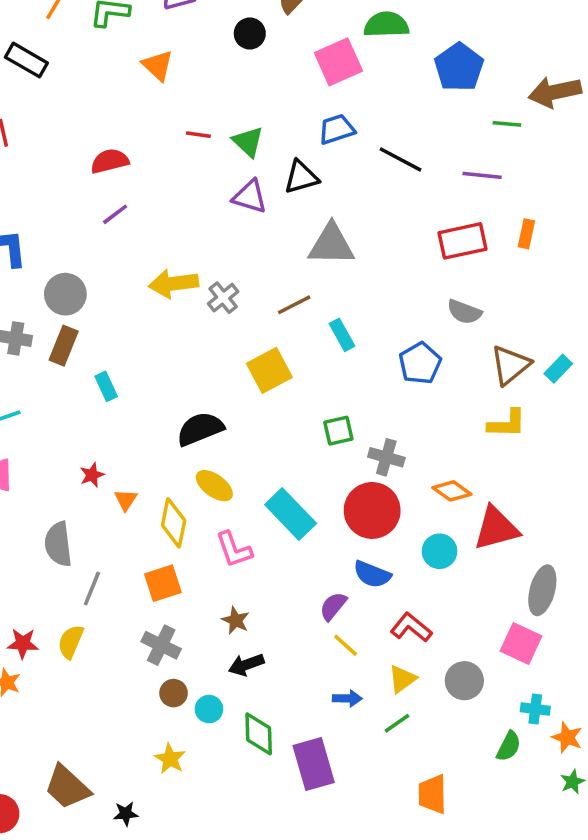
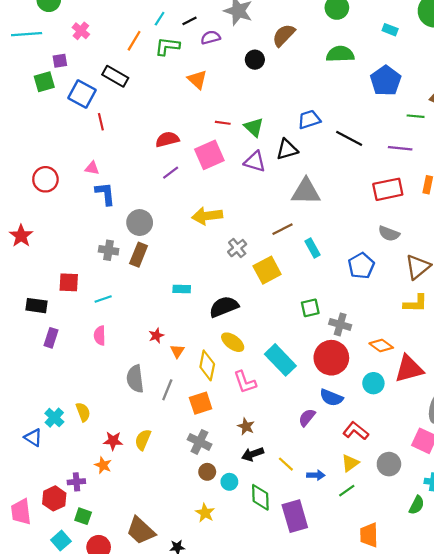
pink square: (338, 62) -> (209, 155), moved
gray cross: (223, 298) -> (237, 248), moved
cyan rectangle: (106, 386) -> (182, 289), moved, turned -63
gray line: (92, 588) -> (167, 390), moved
yellow line: (346, 645) -> (286, 464), moved

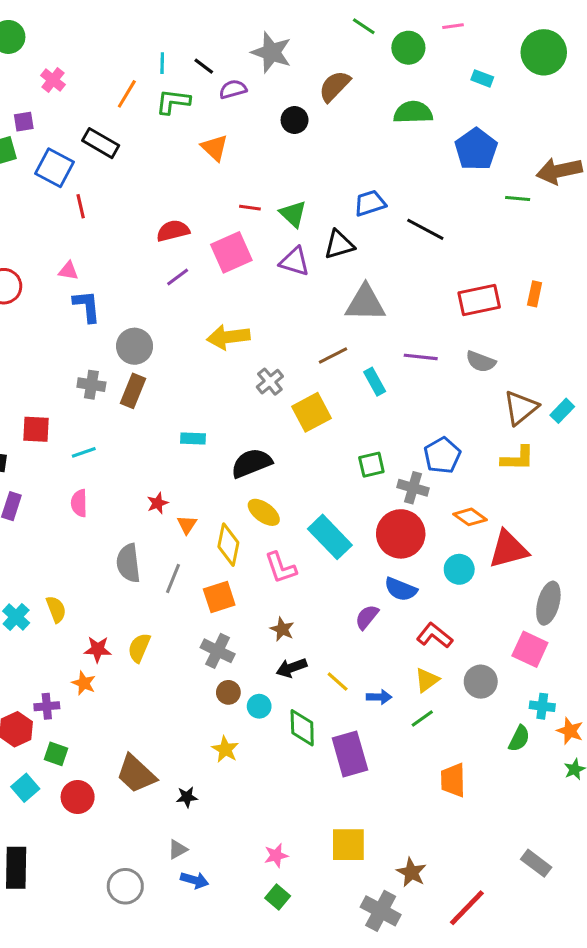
cyan line: (160, 19) -> (162, 63), turned -32
black line: (189, 21) -> (204, 66), turned 64
purple line: (400, 148) -> (421, 357), moved
blue pentagon: (361, 266) -> (442, 455), moved

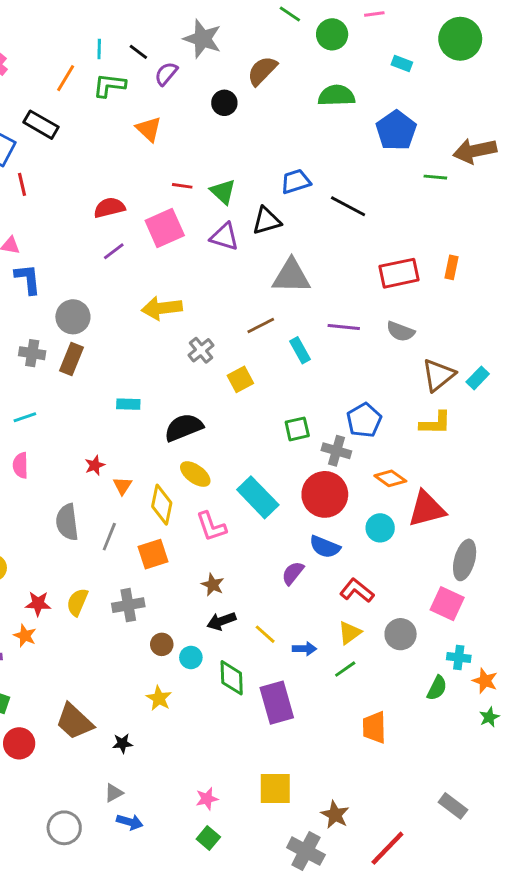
purple semicircle: (233, 89) -> (166, 74), turned -35
yellow square: (311, 412) -> (240, 379), size x0.7
gray cross: (218, 651) -> (128, 605), moved, turned -36

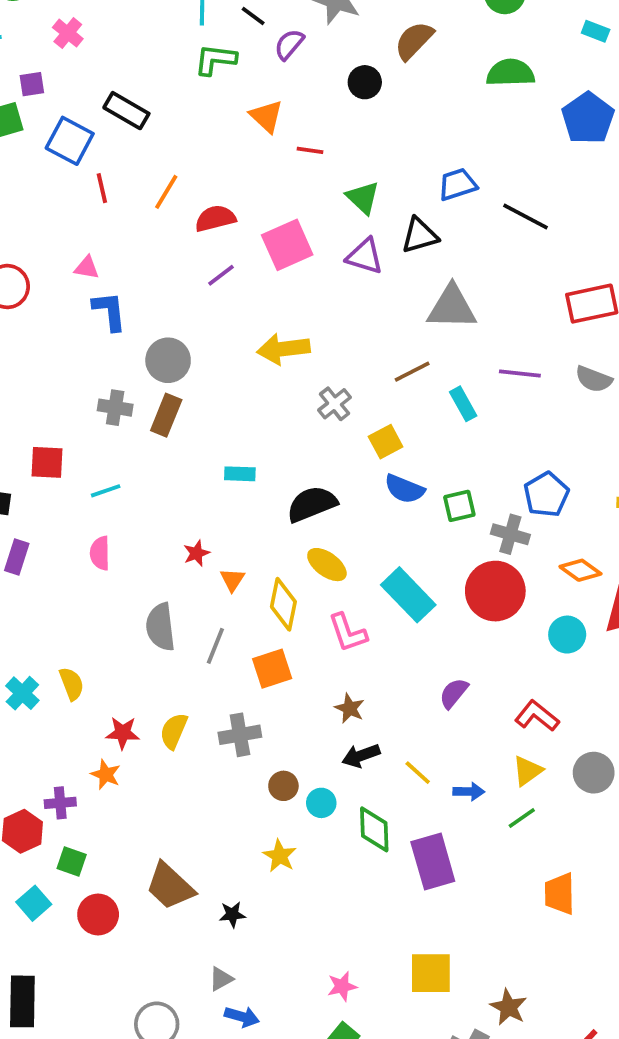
orange line: (66, 78) -> (166, 192), moved
red line: (182, 186) -> (310, 150), moved
blue semicircle: (325, 547) -> (404, 489), moved

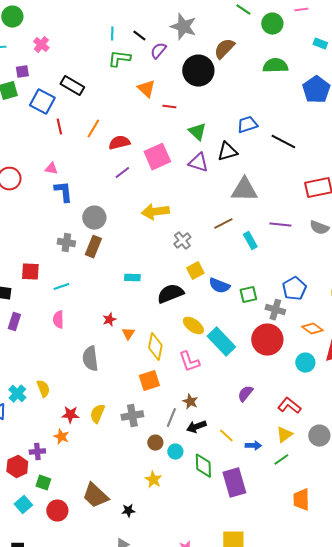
black circle: (365, 82) -> (198, 71), size x1.8
yellow square: (386, 442) -> (195, 271), moved
yellow ellipse: (327, 565) -> (193, 326), moved
gray line: (215, 646) -> (171, 418), moved

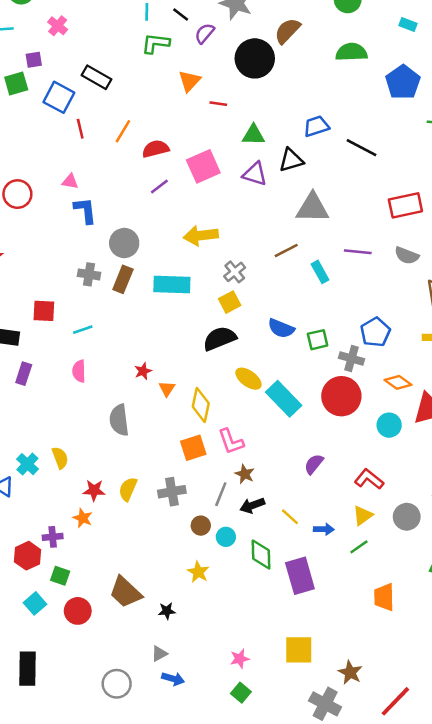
orange triangle: (146, 89) -> (189, 81), turned 30
green triangle: (197, 132) -> (254, 135), turned -42
yellow square: (195, 271) -> (230, 302), moved
cyan rectangle: (132, 278) -> (172, 284), moved, size x1.8
pink L-shape: (189, 362) -> (231, 441), moved

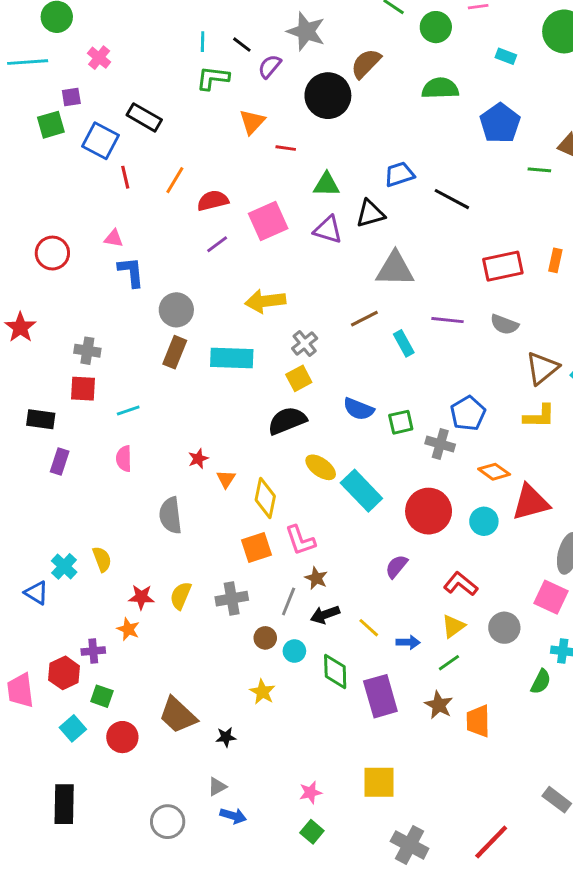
gray cross: (89, 274) -> (87, 351), moved
red circle: (341, 396) -> (429, 511), moved
brown star: (350, 672) -> (439, 705), moved

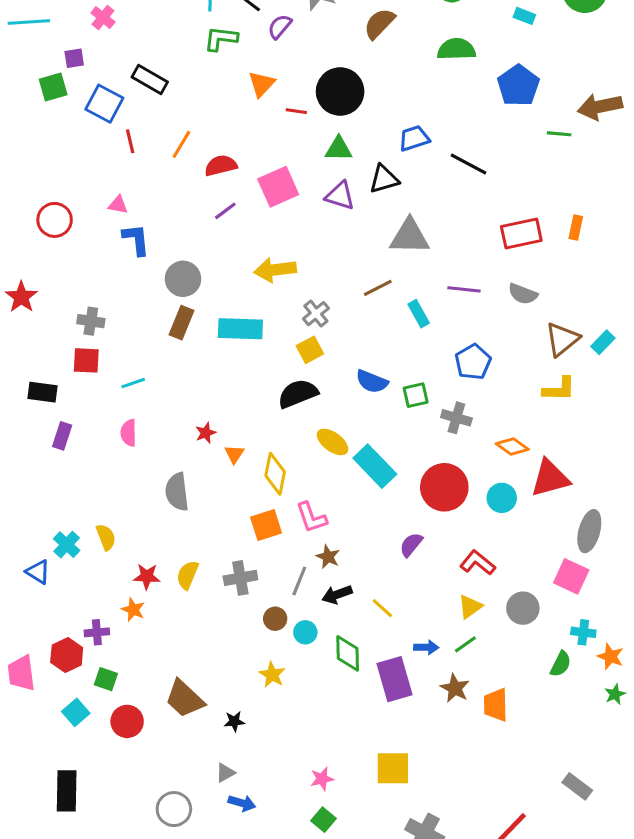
black circle: (328, 96) -> (340, 92), moved
blue pentagon: (468, 413) -> (473, 362), moved
blue arrow: (408, 642) -> (426, 647), moved

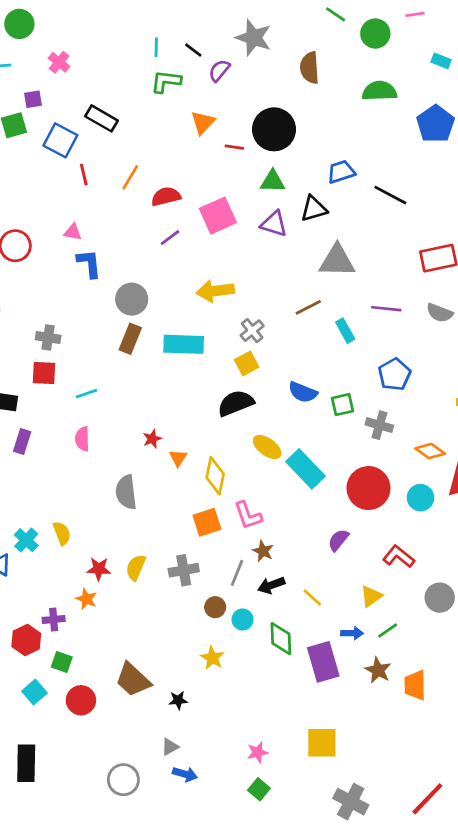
brown semicircle: (379, 24) -> (310, 68), turned -48
yellow triangle: (470, 607) -> (371, 596), moved

